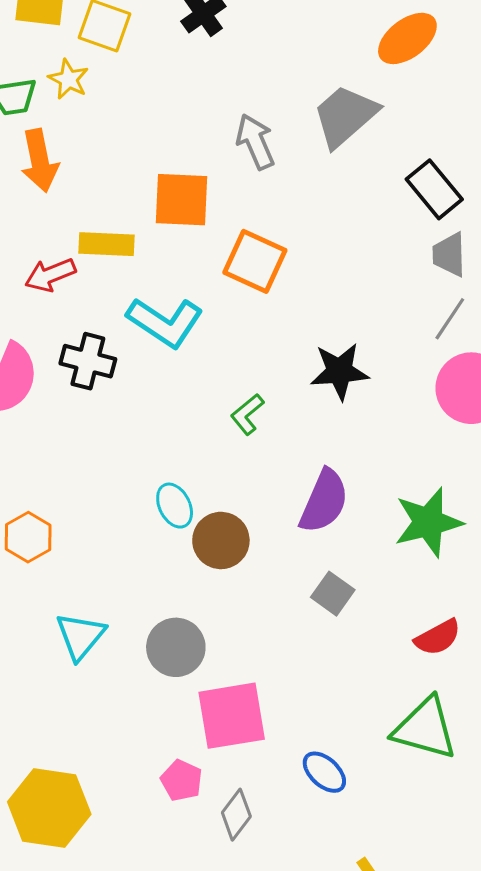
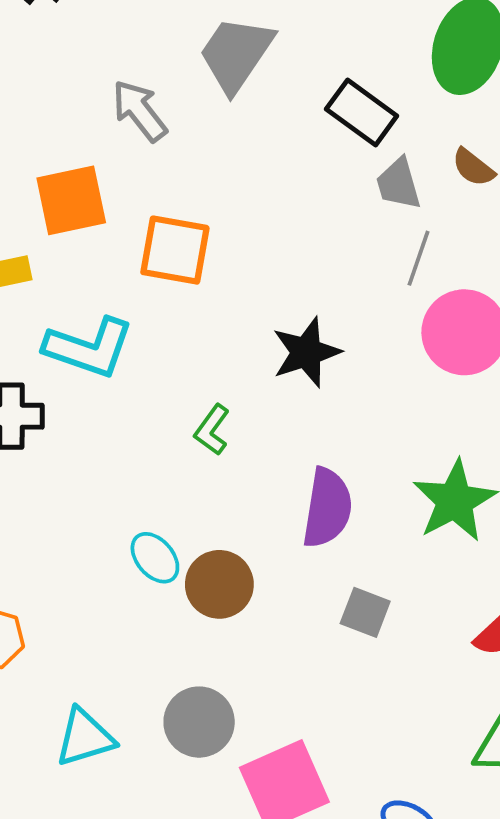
cyan triangle: (80, 636) -> (85, 738), turned 48

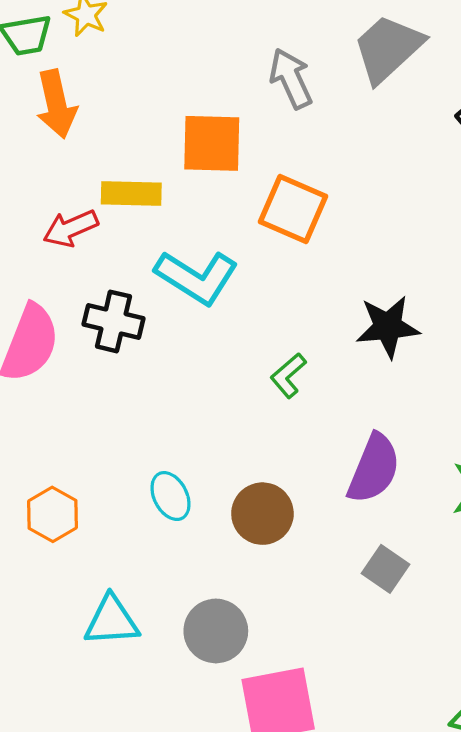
cyan ellipse: (155, 558) -> (170, 496), moved

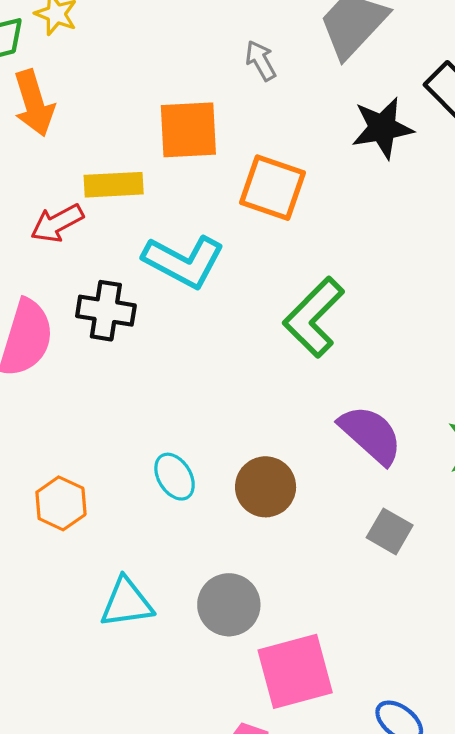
gray arrow: (291, 78) -> (261, 61), size x0.7
black star: (388, 327) -> (382, 128), moved
green L-shape: (288, 376) -> (314, 317), moved, size x1.8
purple semicircle: (374, 469) -> (371, 435), turned -66

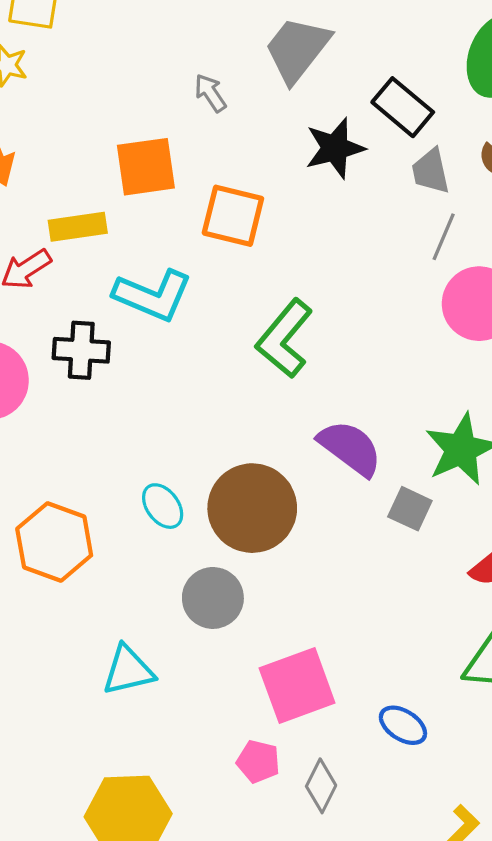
brown circle: (266, 487) -> (252, 508), size x1.5
orange hexagon: (61, 503) -> (54, 542), size x1.5
gray square: (390, 531) -> (410, 509), moved
cyan triangle: (127, 603) -> (128, 670), moved
gray circle: (229, 605) -> (213, 598), moved

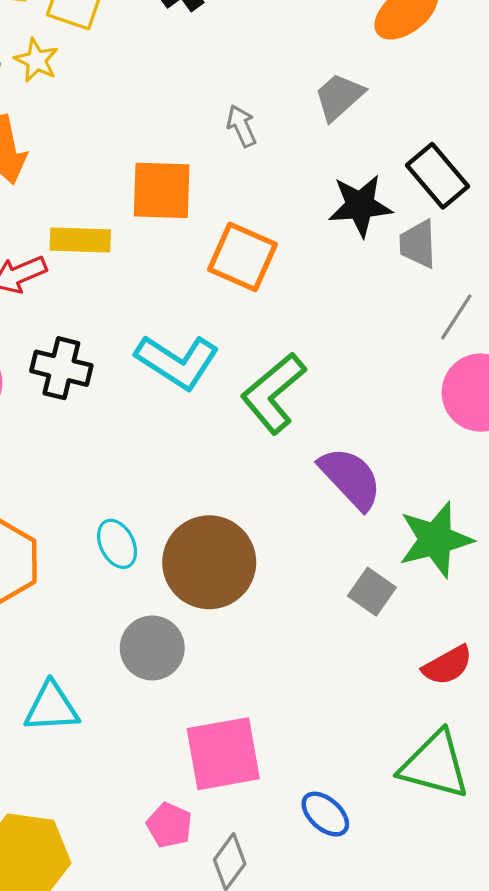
gray trapezoid: (297, 49) -> (339, 97), size x0.7
gray trapezoid: (431, 171) -> (418, 244), moved
cyan L-shape: (153, 295) -> (177, 362), moved
purple semicircle: (350, 448) -> (350, 478), moved

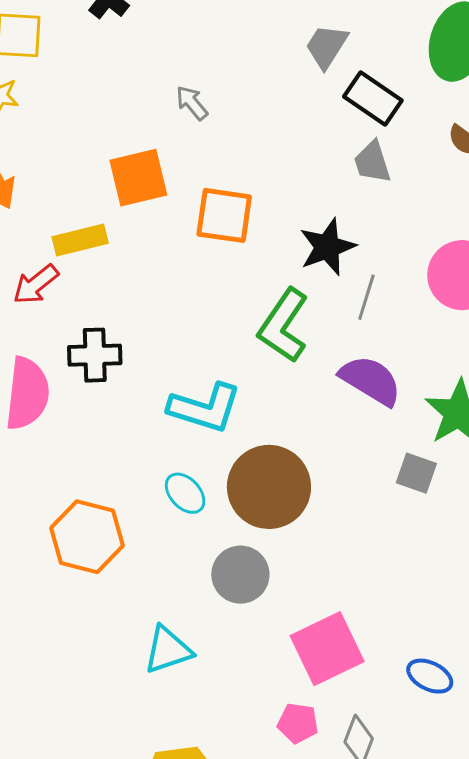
gray trapezoid: (339, 97) -> (326, 46), moved
black star: (360, 206) -> (327, 247), moved
gray line: (456, 317) -> (366, 297), moved
cyan L-shape: (177, 362) -> (205, 408), moved

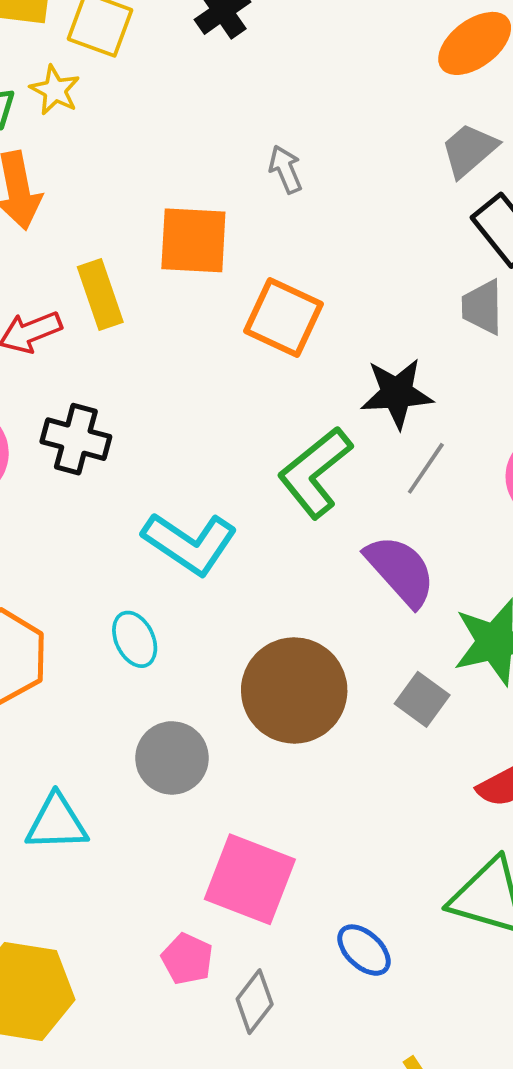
yellow rectangle: (80, 240) -> (100, 295), turned 68
brown circle: (269, 487) -> (294, 690), moved
pink square: (327, 649) -> (250, 879), turned 30

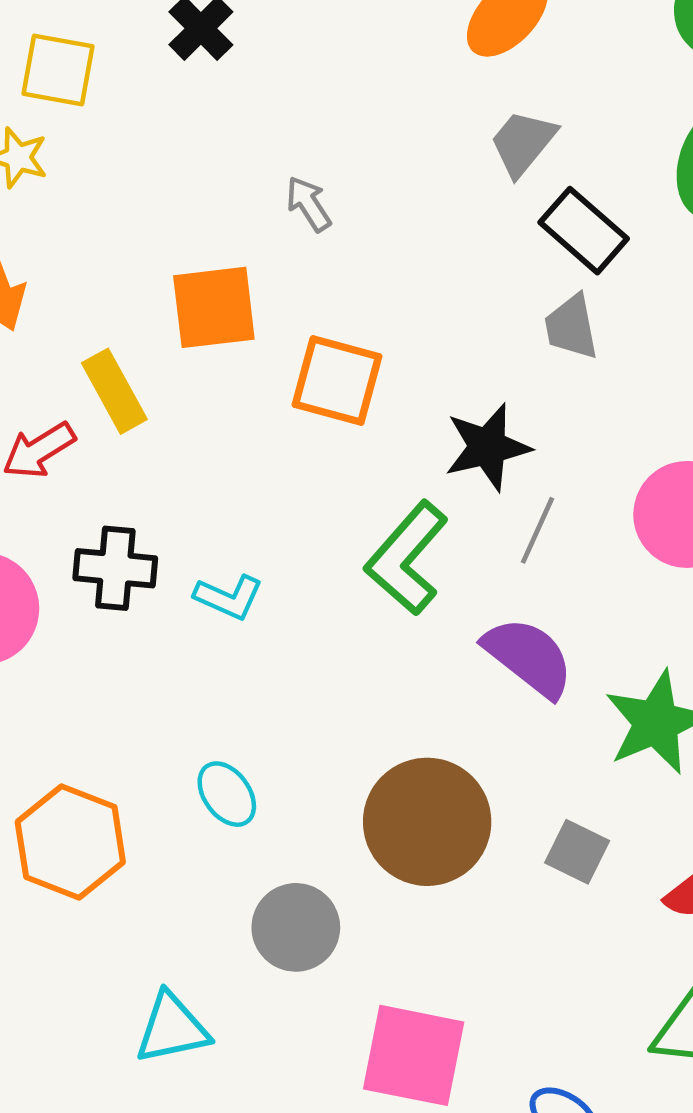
cyan L-shape: (190, 543) -> (229, 597), moved, size x0.6
gray square: (422, 699) -> (577, 852), moved

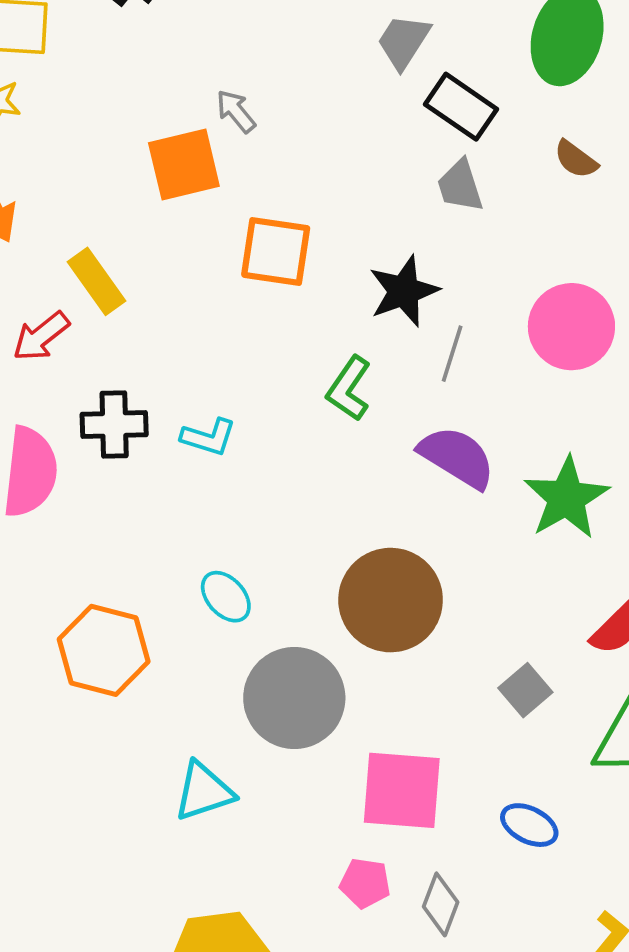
orange square: (214, 307) -> (184, 164), moved
green L-shape: (407, 558) -> (349, 389), size x0.7
gray square: (577, 852) -> (525, 690), moved, turned 30
gray circle: (296, 927) -> (294, 698), size x1.4

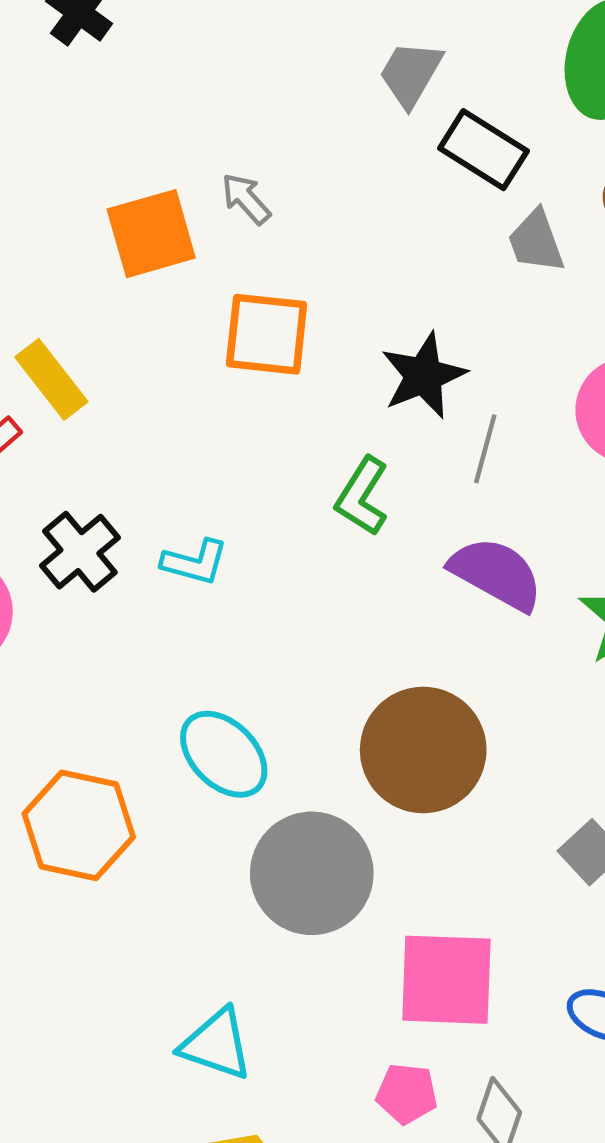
gray arrow: (236, 111) -> (246, 199), moved
gray trapezoid: (460, 186) -> (536, 241), moved
black cross: (114, 424) -> (80, 552), turned -36
cyan ellipse: (226, 597) -> (224, 754), size x1.4
cyan triangle: (204, 791) -> (216, 1044), moved, turned 40

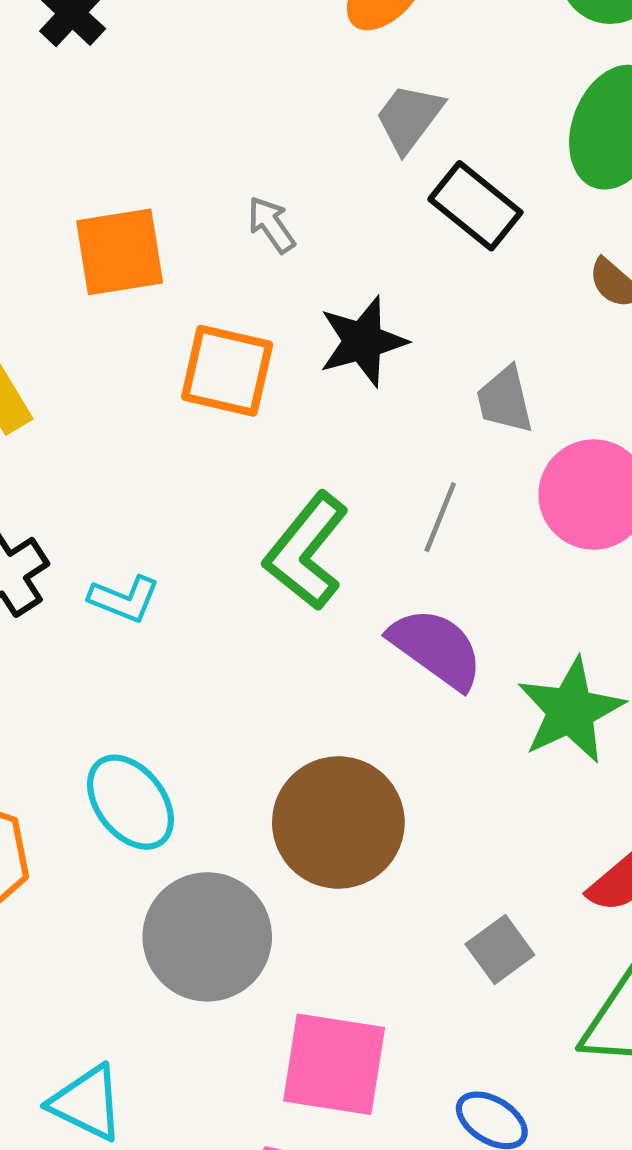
gray arrow: (246, 199) -> (271, 225), moved
gray trapezoid: (536, 241) -> (505, 400), moved
black star: (424, 376) -> (363, 341), moved
green L-shape: (362, 496) -> (306, 551), size x1.4

